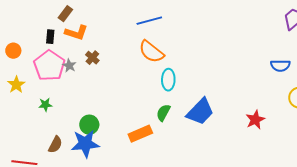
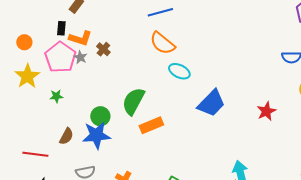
orange L-shape: (76, 33) -> (80, 38), moved
cyan ellipse: (168, 80) -> (179, 71), turned -65
yellow star: (16, 85) -> (27, 76), size x1.4
green semicircle: (163, 113) -> (133, 101), moved, size x1.6

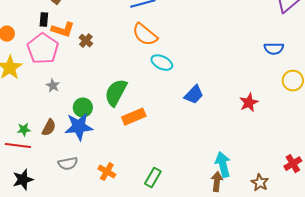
gray star: (80, 57) -> (53, 86), moved
green star: (56, 96) -> (24, 130), moved
blue trapezoid: (211, 103) -> (194, 95), size x0.7

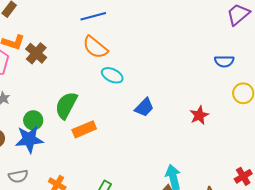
brown cross: (86, 41) -> (36, 53), size x1.5

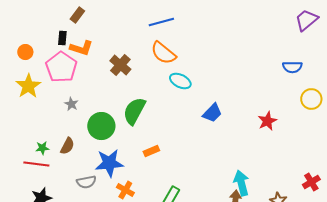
brown cross: (36, 53) -> (120, 65), moved
green circle: (33, 120) -> (101, 126), size x1.4
orange rectangle: (84, 129) -> (151, 151), moved, size x0.7
blue star: (29, 139) -> (109, 163), moved

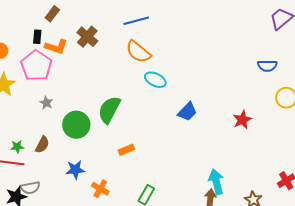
brown cross: (120, 65) -> (87, 37), moved
blue star: (109, 163) -> (75, 170), moved, size x0.7
gray semicircle: (86, 182) -> (30, 188), moved

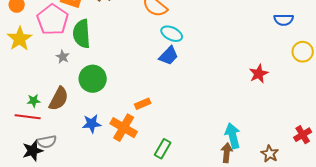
green semicircle: (109, 110) -> (82, 34), moved, turned -32
blue trapezoid: (187, 112) -> (169, 56), moved
brown semicircle: (42, 145) -> (59, 99), size x1.4
orange cross: (100, 189) -> (124, 128), moved, size x1.5

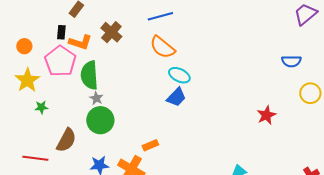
gray star: (63, 57) -> (96, 98), moved
green star: (34, 101) -> (41, 107), moved

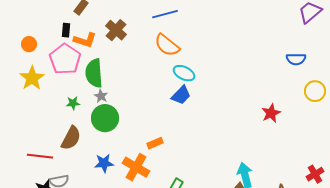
green star: (41, 107) -> (73, 103), moved

